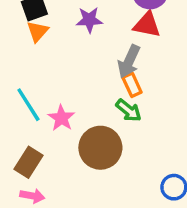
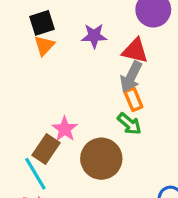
red triangle: (147, 25) -> (135, 51), moved
cyan line: (28, 105) -> (35, 174), moved
brown rectangle: (29, 162) -> (46, 149), moved

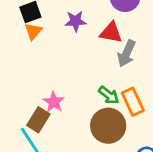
gray arrow: (131, 77) -> (126, 54), moved
orange rectangle: (133, 99) -> (133, 102), moved, size x1.4
brown circle: (101, 159) -> (108, 126), moved

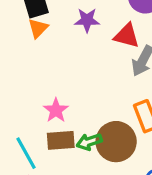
green arrow: (109, 95) -> (89, 142), moved, turned 120
brown rectangle: (38, 120) -> (61, 140), moved, turned 50

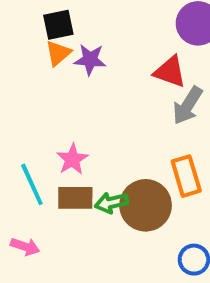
purple star: (87, 20) -> (90, 60), moved
cyan line: (26, 153) -> (32, 184), moved

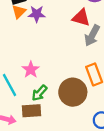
brown rectangle: (75, 198) -> (32, 111), moved
green arrow: (111, 203) -> (39, 93), moved, turned -30

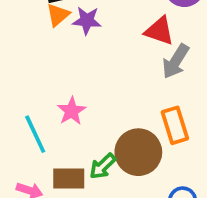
green arrow: (39, 93) -> (103, 166), moved

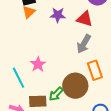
purple star: (87, 20) -> (58, 15), moved
gray arrow: (176, 61) -> (84, 44), moved

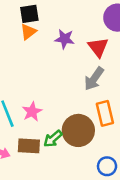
red triangle: (85, 19) -> (98, 47), turned 30
pink star: (38, 64) -> (32, 112), moved

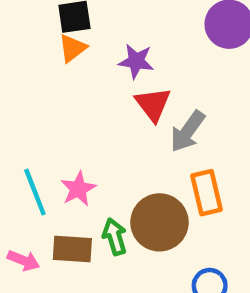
red triangle: (98, 47) -> (153, 104), moved
green arrow: (53, 139) -> (115, 237), turned 114

